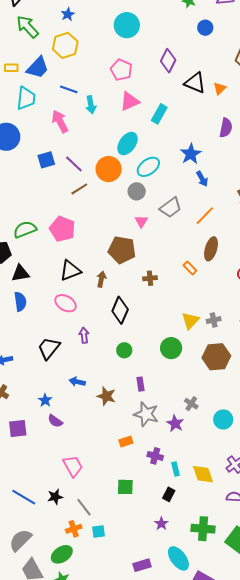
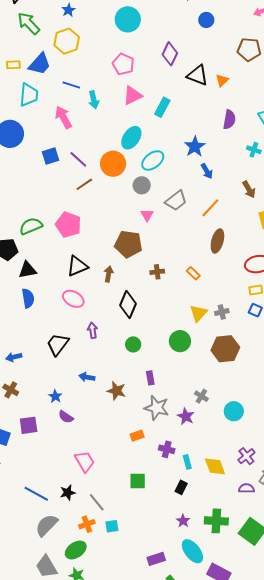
orange rectangle: (190, 268) -> (193, 273), moved
purple star: (161, 524) -> (183, 521), moved
gray semicircle: (20, 540) -> (47, 525), moved

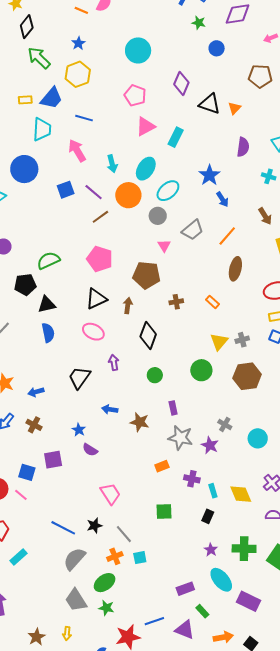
cyan arrow: (94, 100) -> (112, 164), moved
pink pentagon: (68, 225) -> (100, 259), moved

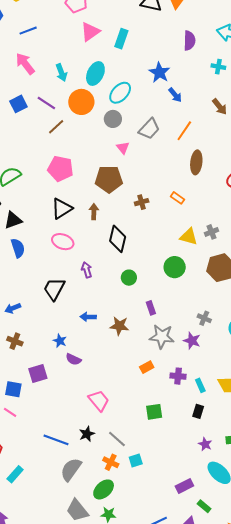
blue line: (84, 118) -> (28, 31), turned -30
yellow triangle: (219, 342) -> (189, 237), turned -48
orange cross: (115, 556) -> (111, 462), turned -35

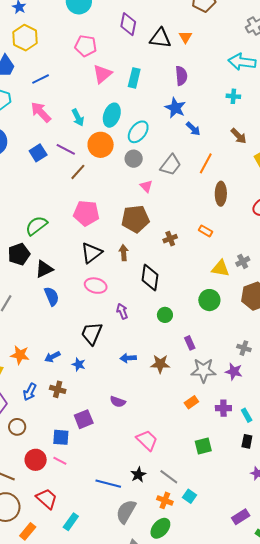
purple semicircle: (189, 41) -> (181, 76), moved
blue star: (60, 341) -> (79, 364), moved
cyan square: (136, 460) -> (190, 496), turned -32

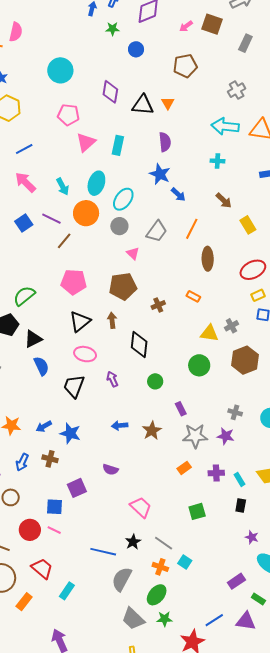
black trapezoid: (92, 333) -> (74, 386), moved
blue star: (79, 364) -> (70, 433), size x1.5
brown star: (160, 364) -> (152, 431), turned -30

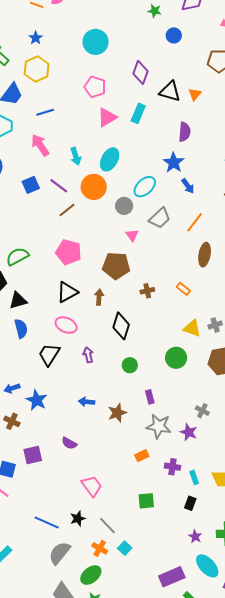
cyan rectangle: (118, 145) -> (138, 113), moved
cyan ellipse: (123, 199) -> (145, 187), moved
purple rectangle: (236, 581) -> (172, 577), size x1.4

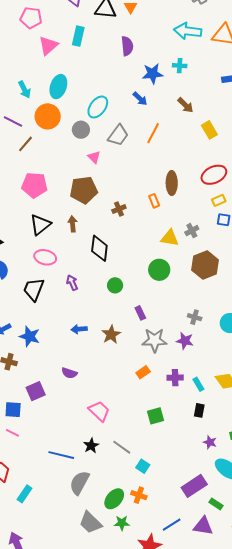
blue star: (174, 163) -> (152, 74), moved, turned -30
brown ellipse: (205, 255) -> (172, 183), moved
orange rectangle: (183, 289) -> (154, 201), turned 40
orange cross: (100, 548) -> (139, 495), moved

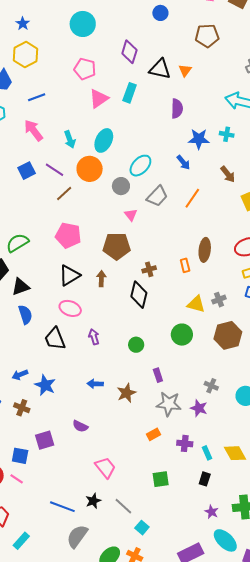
black diamond: (99, 248) -> (139, 295), moved
black trapezoid: (34, 289) -> (55, 339), turned -50

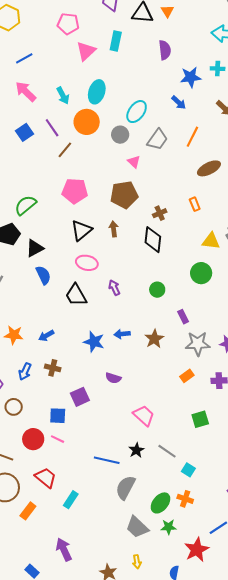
purple line: (55, 170) -> (52, 128), turned 30
brown ellipse: (205, 250) -> (209, 168), moved, turned 65
blue star: (45, 385) -> (94, 342), moved

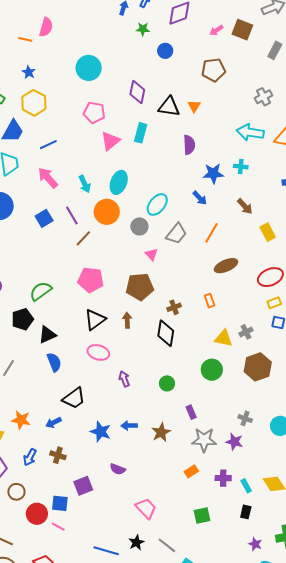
black trapezoid: (76, 295) -> (74, 398), moved, turned -100
red circle: (33, 439) -> (37, 514), moved

